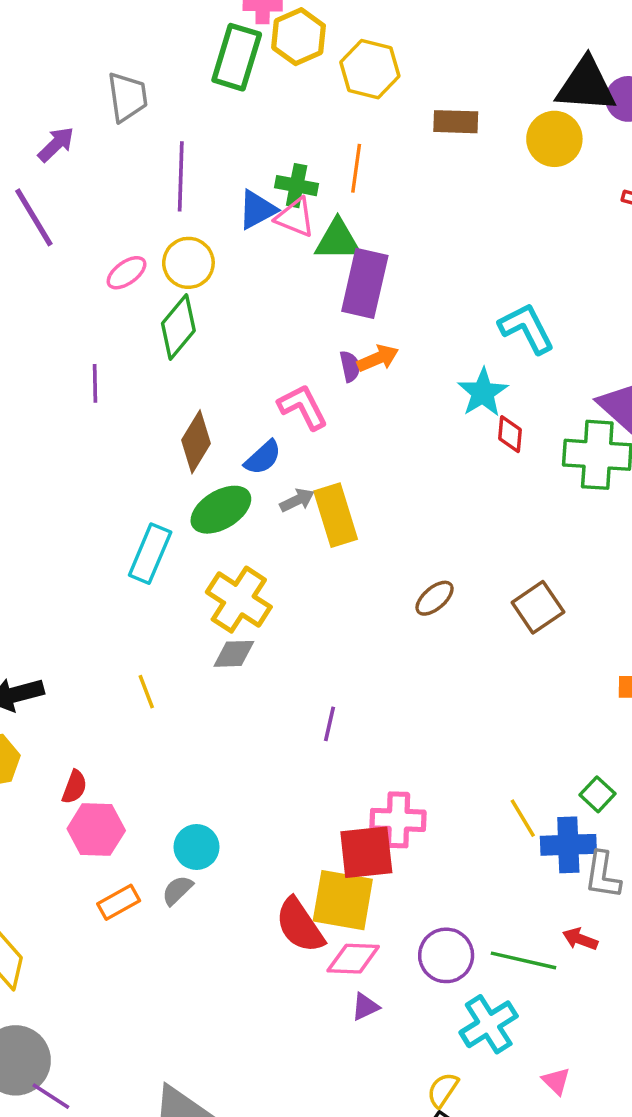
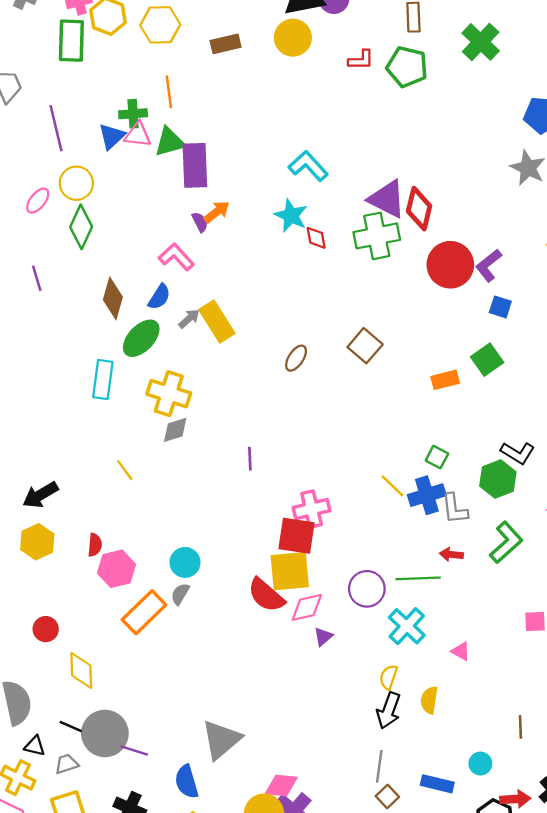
red square: (366, 852) -> (297, 536), turned 30
orange rectangle: (119, 902) -> (144, 612), size x1.6

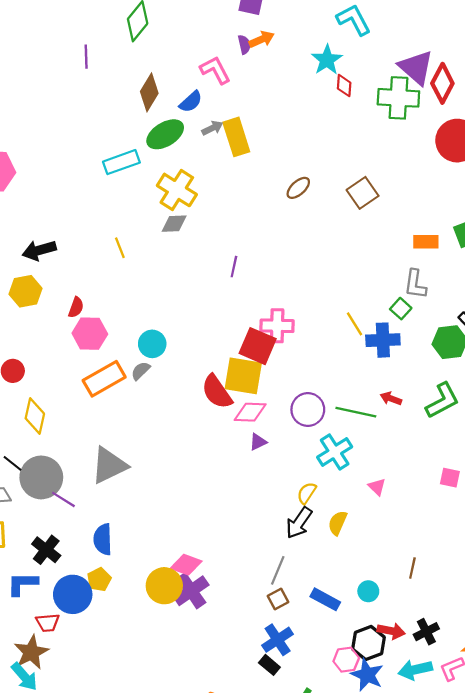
cyan rectangle: (103, 379) -> (121, 162), turned 48
gray L-shape: (455, 509) -> (415, 284), moved
gray triangle: (221, 740) -> (109, 465), moved

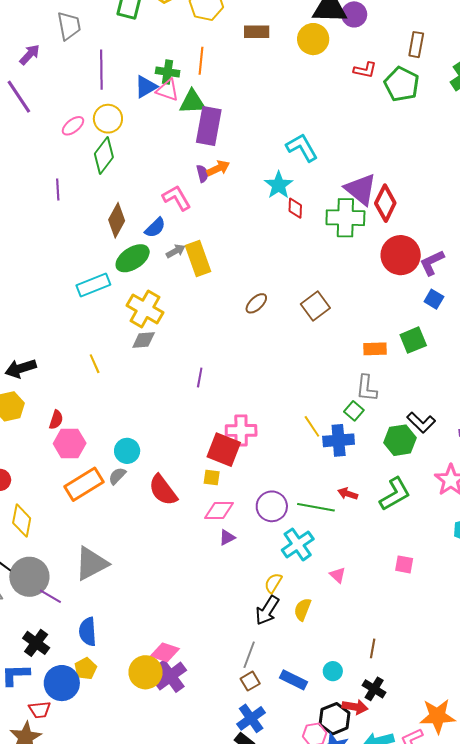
yellow square: (243, 376) -> (212, 477), size x0.5
red semicircle: (217, 392) -> (163, 490), moved
black cross: (426, 632) -> (374, 689), moved, turned -30

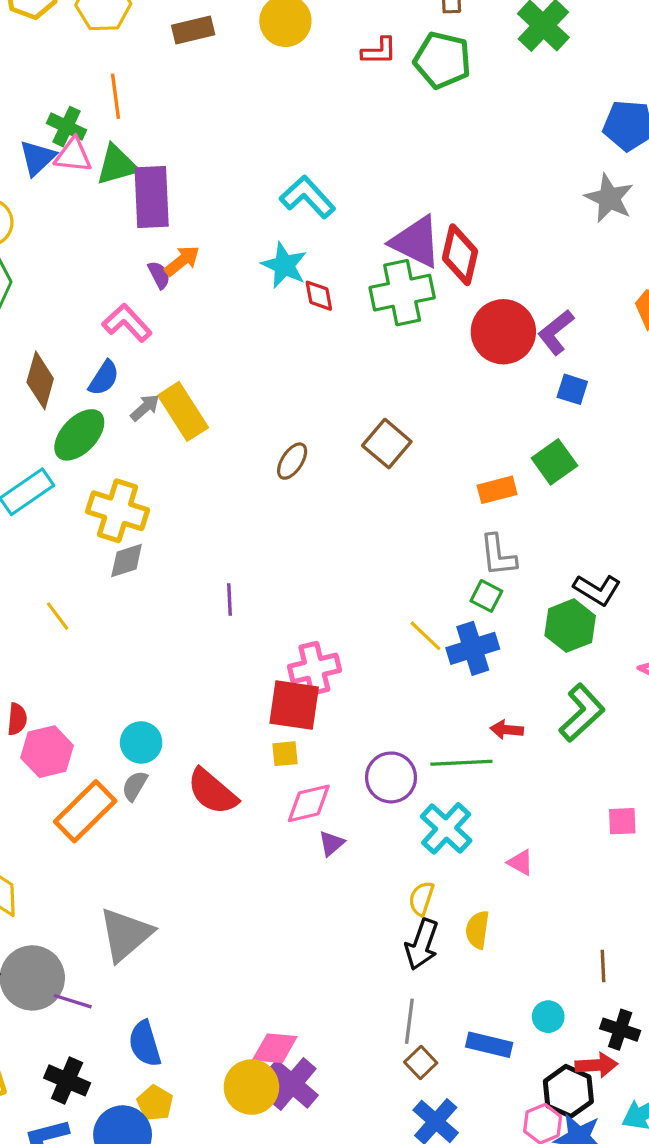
green cross: (168, 72) -> (67, 127), turned 30

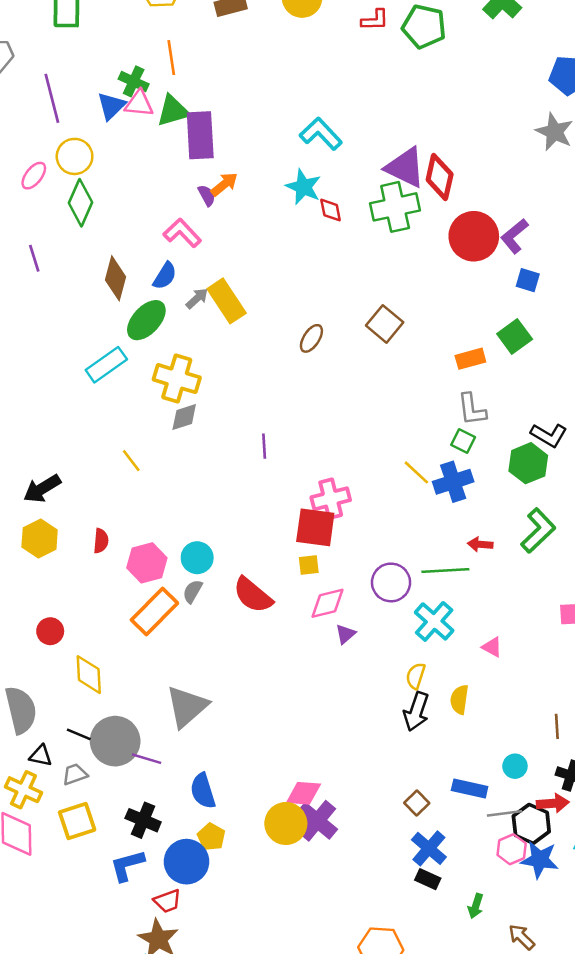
pink hexagon: (47, 752) -> (147, 563), moved
gray line: (409, 1021) -> (504, 813), moved, turned 76

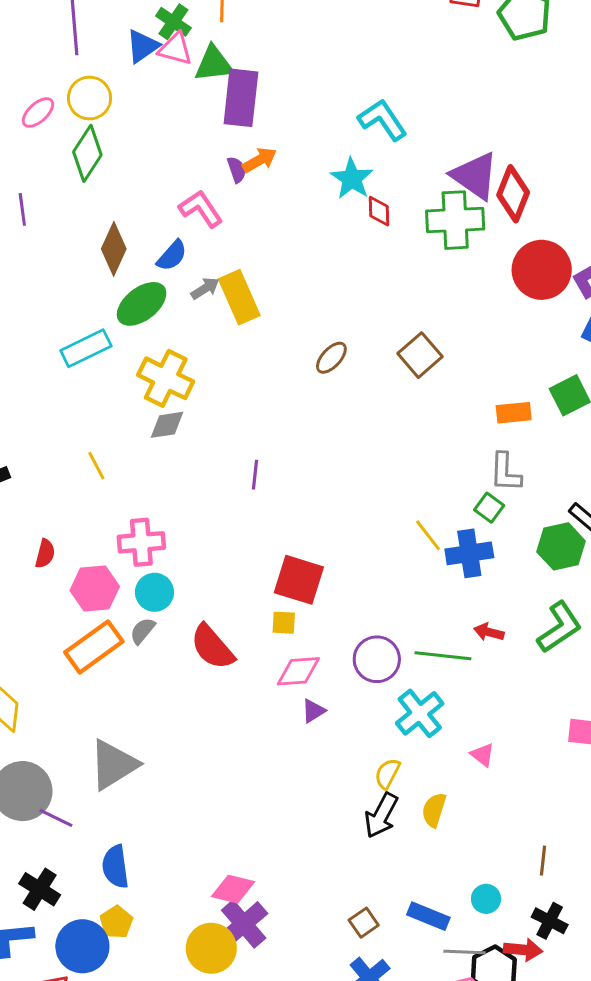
pink cross: (331, 499) -> (141, 542), moved
yellow circle: (286, 823) -> (211, 948), moved

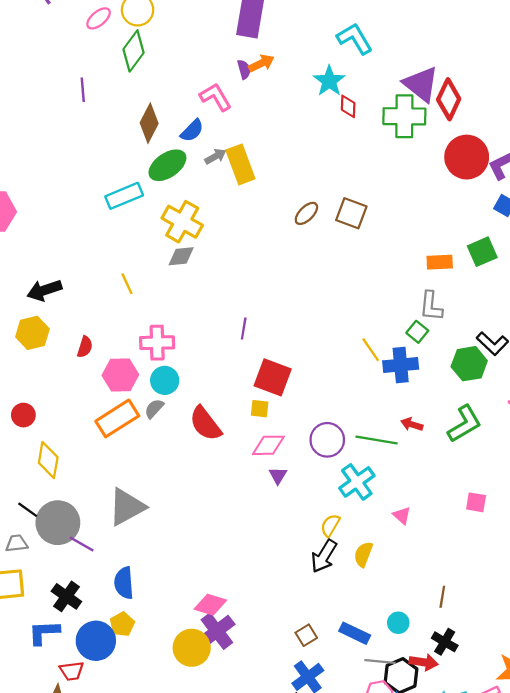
brown square: (420, 355) -> (351, 213), moved, turned -32
purple line: (255, 475) -> (244, 329), moved
purple triangle: (313, 711) -> (278, 475), turned -30

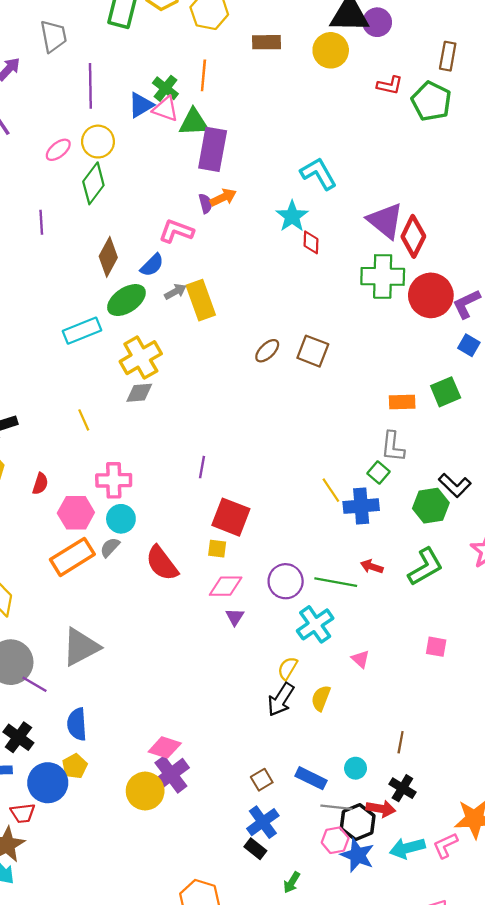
pink L-shape: (216, 97) -> (176, 231), turned -40
green cross: (404, 116) -> (383, 276), moved
yellow cross: (182, 222) -> (141, 358), turned 30

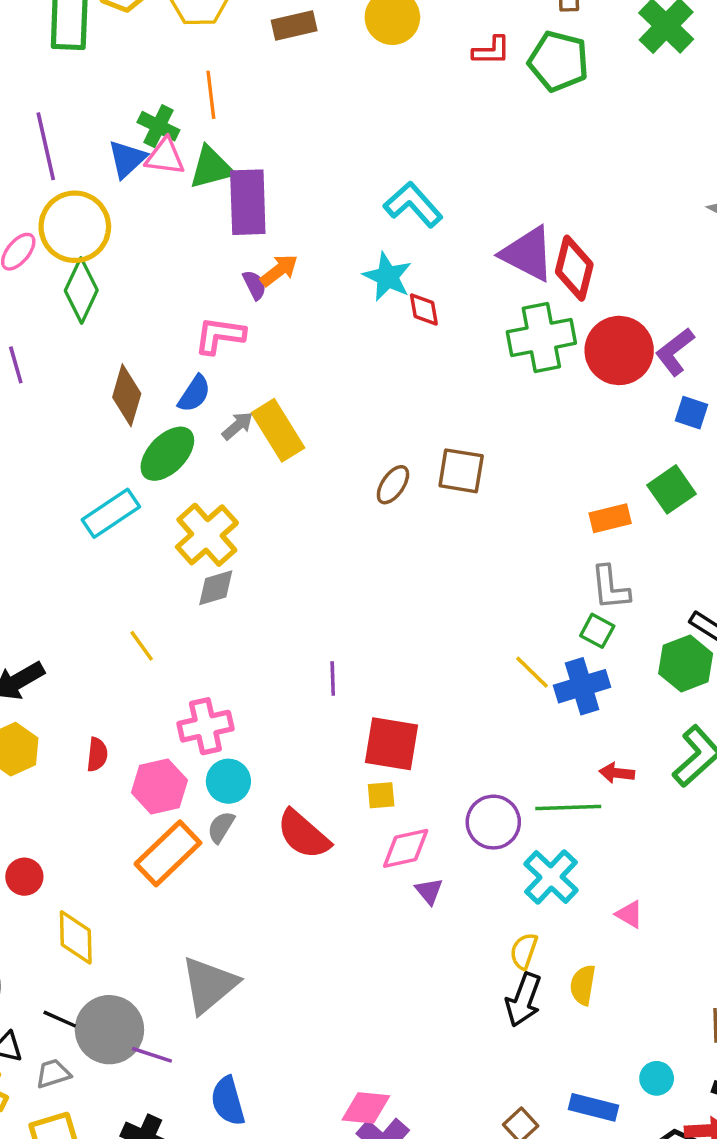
yellow circle: (98, 142) -> (75, 227), size x1.4

